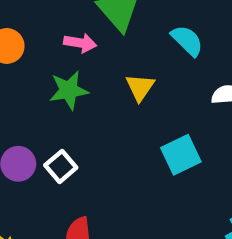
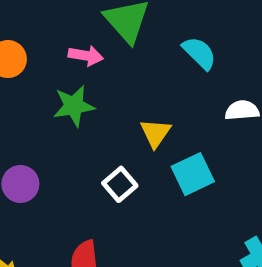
yellow triangle: (140, 87) -> (155, 133), moved
white square: (61, 166) -> (120, 184), moved

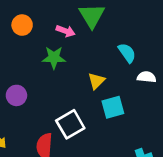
cyan semicircle: (199, 53) -> (127, 53), moved
white square: (120, 184) -> (70, 124), moved, size x1.5

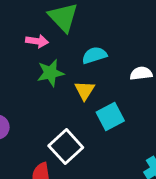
cyan semicircle: (127, 53) -> (94, 55), moved, turned -60
green star: (54, 58) -> (50, 73), moved

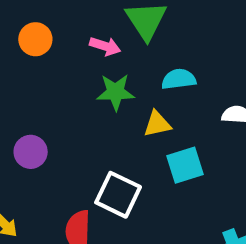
yellow triangle: (85, 90) -> (157, 124), turned 35
white square: (66, 147) -> (118, 195), turned -32

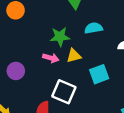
pink arrow: (105, 46) -> (51, 58), moved
yellow triangle: (157, 124) -> (74, 56), moved

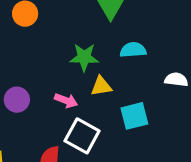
pink arrow: (51, 58) -> (66, 101), moved

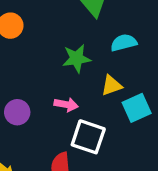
yellow triangle: (101, 86) -> (112, 86), moved

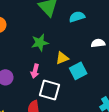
cyan semicircle: (124, 43) -> (77, 17), moved
pink arrow: (66, 105) -> (35, 71), turned 96

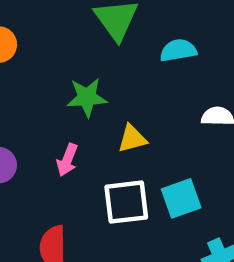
cyan square: (78, 71) -> (181, 198), moved
white square: (50, 90) -> (126, 202), moved, turned -30

